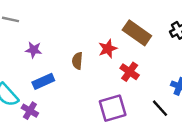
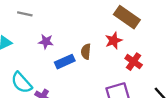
brown rectangle: (137, 33) -> (127, 17), moved
blue rectangle: (43, 81) -> (65, 62), moved

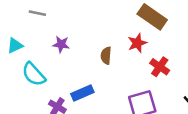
blue rectangle: (65, 62) -> (82, 93), moved
cyan semicircle: (22, 83) -> (34, 74), moved

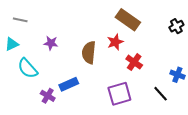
gray line: (37, 13) -> (20, 20), moved
brown semicircle: (106, 56) -> (89, 53), size x1.5

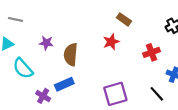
brown rectangle: (128, 20) -> (124, 19), size x0.6
brown semicircle: (89, 53) -> (71, 55), moved
red cross: (134, 62) -> (152, 52), moved, turned 35

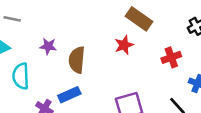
brown rectangle: (124, 19) -> (139, 19), size x1.5
cyan semicircle: (23, 68) -> (21, 76), turned 40

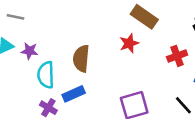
purple star: (48, 46) -> (29, 51), moved
cyan semicircle: (21, 76) -> (46, 75), moved

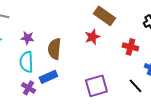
purple star: (29, 51) -> (27, 38), moved
red cross: (177, 56) -> (130, 47), turned 35

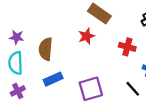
blue rectangle: (48, 77) -> (53, 79), moved
purple cross: (28, 88) -> (18, 91), turned 32

